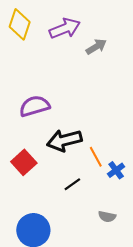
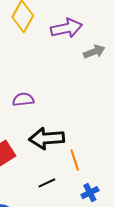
purple semicircle: (35, 106) -> (23, 99), size x0.7
blue cross: (116, 170) -> (90, 193), moved

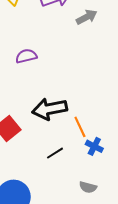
purple semicircle: (23, 99) -> (26, 56), moved
blue cross: (90, 193) -> (94, 146), moved, turned -30

